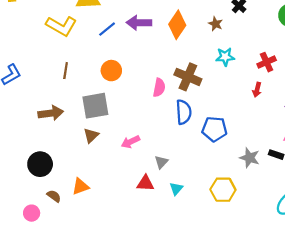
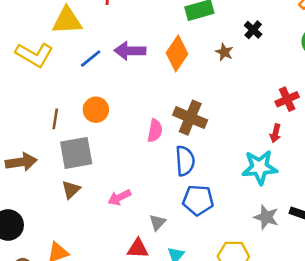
cyan star: (225, 57) -> (260, 167), moved, size x1.5
brown line: (66, 71) -> (55, 119), moved
blue pentagon: (214, 129) -> (198, 200), moved

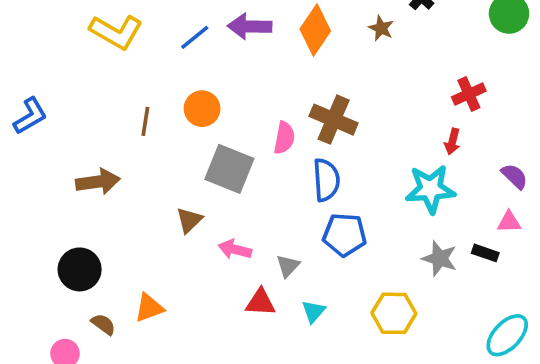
gray square: (76, 153) -> (229, 169), moved, turned 32
brown triangle: (71, 190) -> (189, 220), moved
pink arrow: (119, 197) -> (235, 249), moved, turned 40

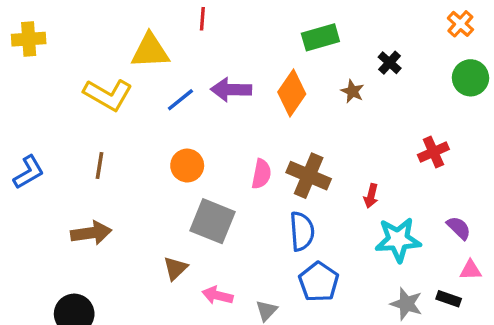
brown line: (145, 121) -> (99, 166), moved
pink semicircle: (284, 138) -> (261, 174), moved
red arrow: (452, 142) -> (371, 196), moved
purple semicircle: (515, 176) -> (459, 228), moved
blue pentagon: (345, 235) -> (319, 282), turned 30

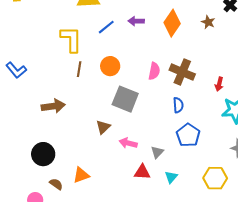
purple arrow: (231, 90) -> (136, 21), size x0.7
yellow L-shape: (108, 95) -> (71, 39), moved, turned -120
brown line: (99, 166) -> (79, 69), moved
blue L-shape: (29, 172) -> (16, 70), turned 80
blue semicircle: (302, 231) -> (178, 105), size x0.7

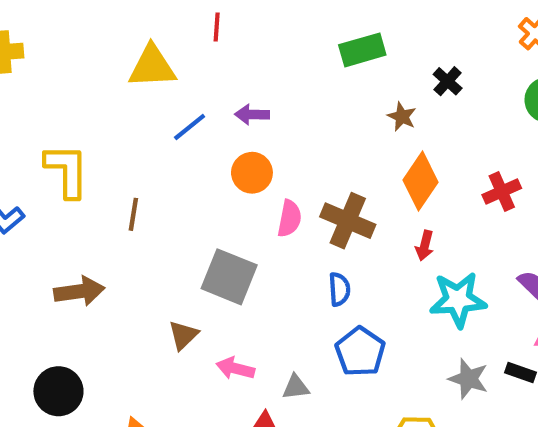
orange diamond: (172, 23) -> (421, 181), moved
yellow L-shape: (71, 39) -> (67, 171), moved
orange circle: (110, 66) -> (252, 173), moved
gray triangle: (157, 152) -> (296, 387), turned 40

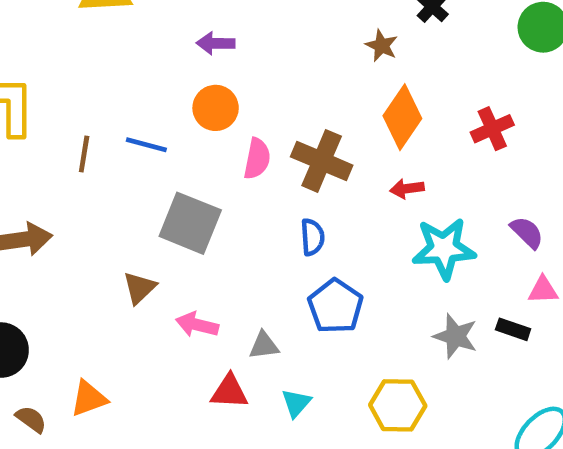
blue line: (190, 127) -> (146, 145), moved, turned 54
red arrow: (425, 246) -> (407, 189), turned 68

